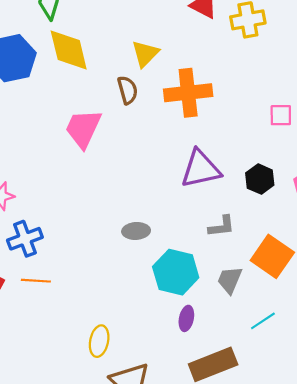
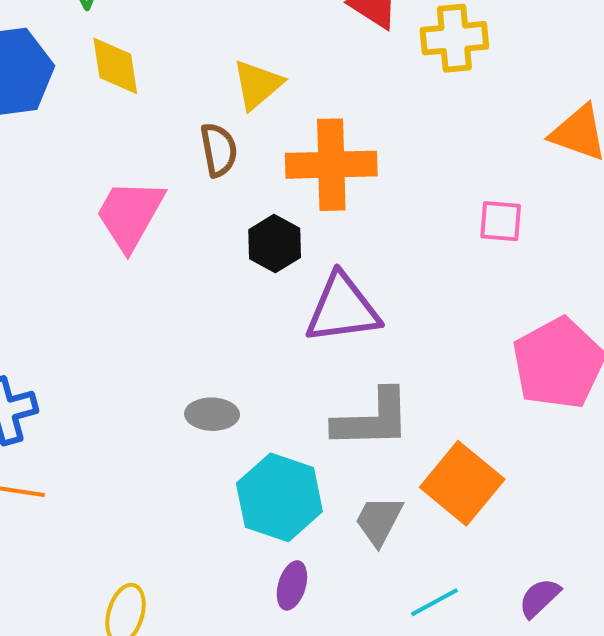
yellow diamond: (69, 50) -> (115, 66), size x0.7
black hexagon: (260, 179) -> (275, 244), moved
gray L-shape: (221, 226) -> (372, 419), size x1.6

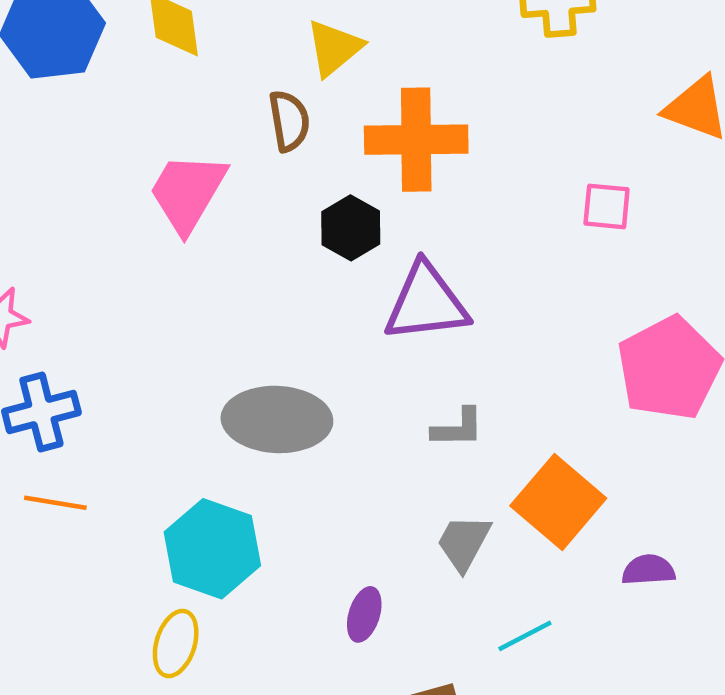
gray ellipse: (212, 414) -> (277, 419), size x1.8
gray L-shape: (372, 419) -> (458, 428), size x0.6
cyan hexagon: (279, 497) -> (212, 549), moved
purple semicircle: (539, 598) -> (648, 570), moved, turned 39

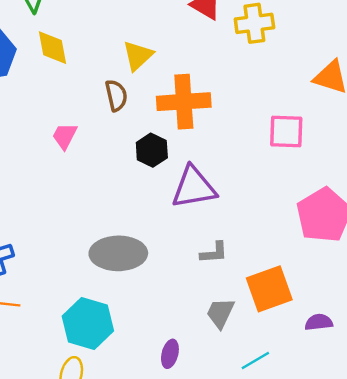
pink trapezoid: (188, 192) -> (65, 136), size x0.6
pink square: (607, 206) -> (286, 132), size x1.4
orange square: (558, 502) -> (269, 289), turned 33

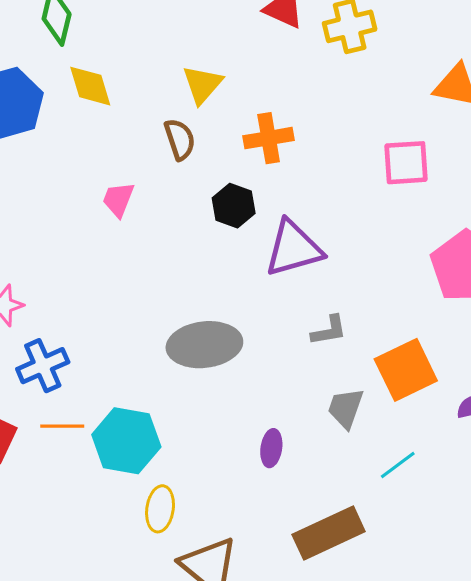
orange cross: (184, 102) -> (269, 138), size x0.7
cyan hexagon: (88, 323) -> (126, 441), moved
purple ellipse: (170, 354) -> (271, 448), moved

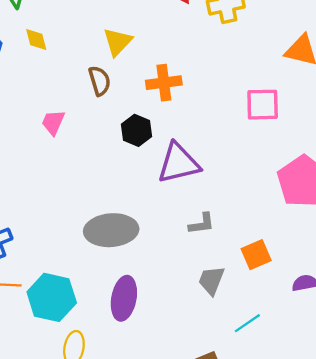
yellow diamond: (90, 86) -> (36, 40), size x0.7
orange square: (406, 370) -> (256, 255), size x0.7
purple ellipse: (271, 448) -> (124, 298), moved, size x1.6

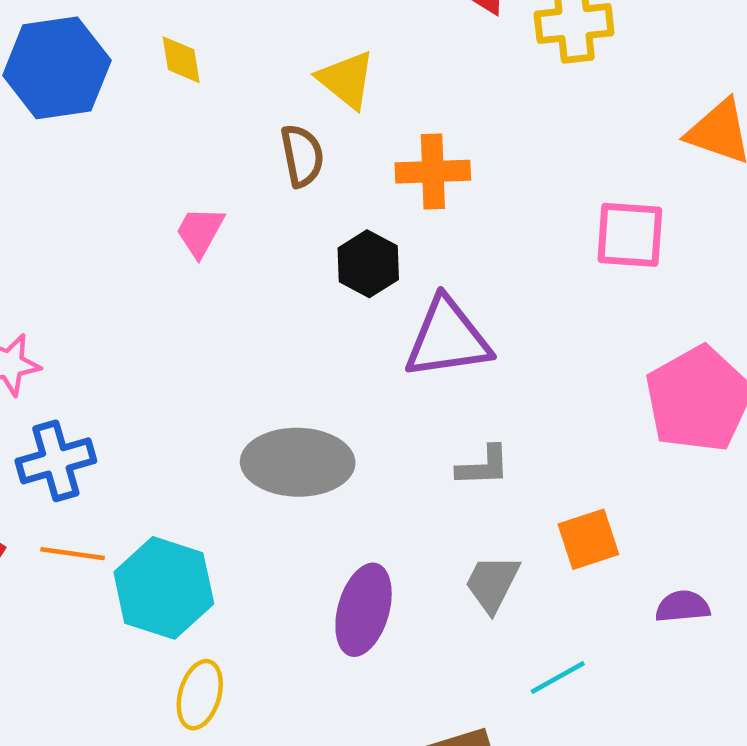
yellow triangle: (118, 42) -> (346, 80), turned -40
purple ellipse: (124, 298) -> (364, 610), moved

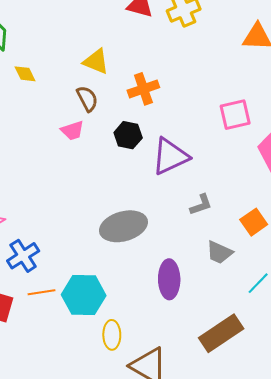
pink trapezoid: (200, 232) -> (72, 131), moved, turned -120
pink square: (630, 235) -> (235, 115), moved
gray trapezoid: (492, 583) -> (219, 252), turned -76

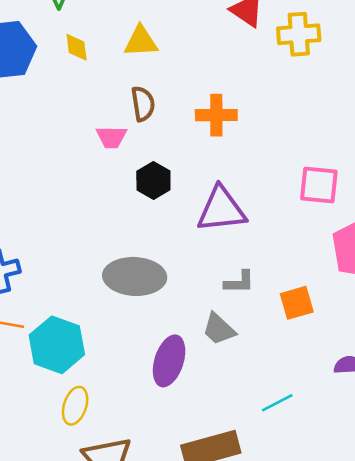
yellow triangle: (96, 62) -> (141, 41), moved, turned -44
black hexagon: (128, 135) -> (153, 180), moved
orange square: (254, 222) -> (297, 303), moved
gray trapezoid: (219, 252) -> (219, 329), moved

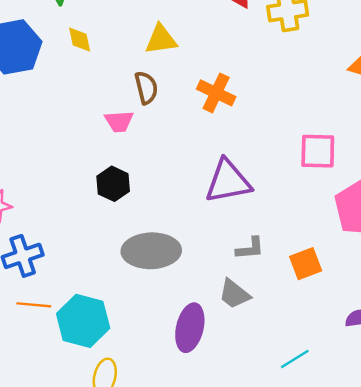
yellow triangle: (141, 41) -> (161, 39), moved
orange cross: (216, 115) -> (216, 93), turned 30
black hexagon: (153, 180) -> (113, 184), moved

